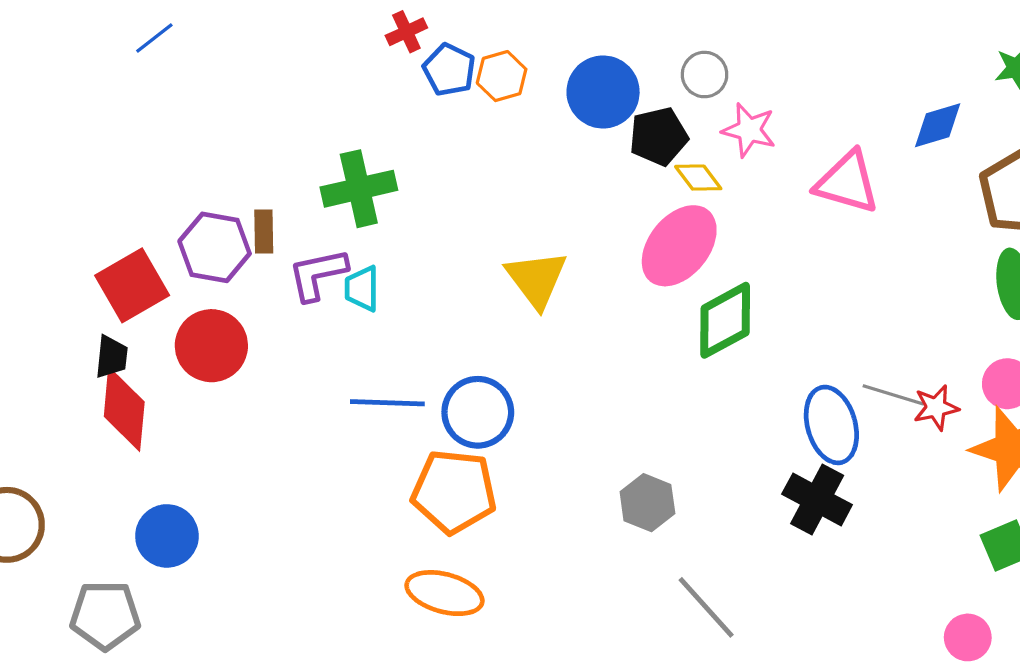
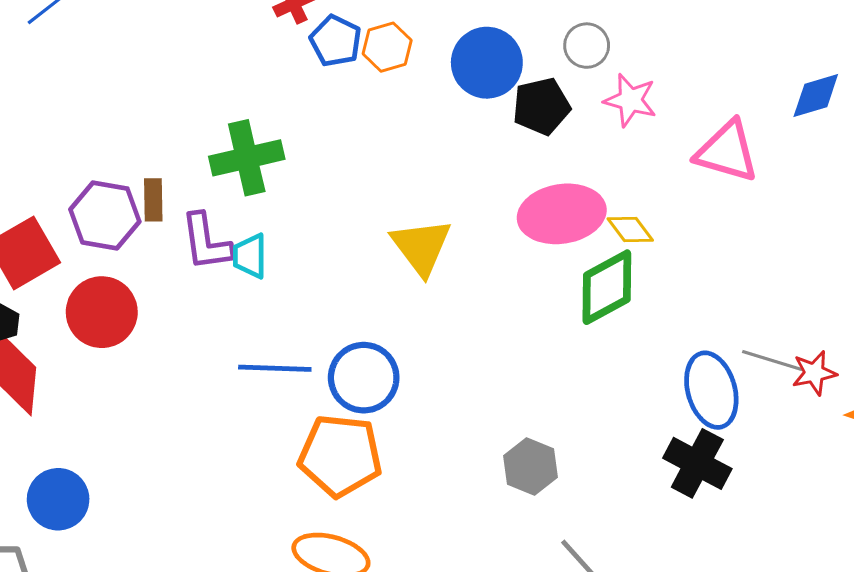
yellow diamond: (698, 178) -> (630, 230), moved
pink ellipse: (679, 246) -> (562, 214), turned 42
purple L-shape: (318, 274) -> (206, 242), turned -86

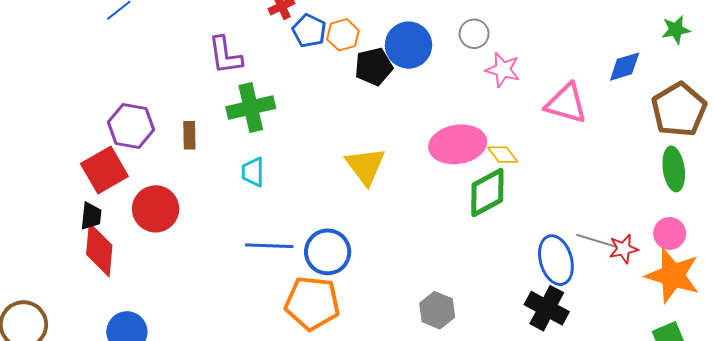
black pentagon: (541, 106) -> (374, 67), moved
purple hexagon: (105, 215) -> (131, 126), moved
purple L-shape: (206, 242) -> (225, 55), moved

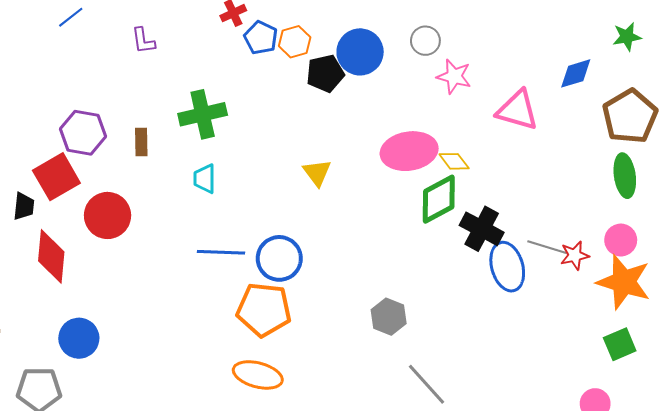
purple L-shape: (225, 55) -> (143, 41), moved, size x0.7
yellow triangle: (365, 166) -> (317, 173), size x0.7
black trapezoid: (91, 216) -> (24, 206), moved
black cross: (547, 308) -> (482, 229), moved

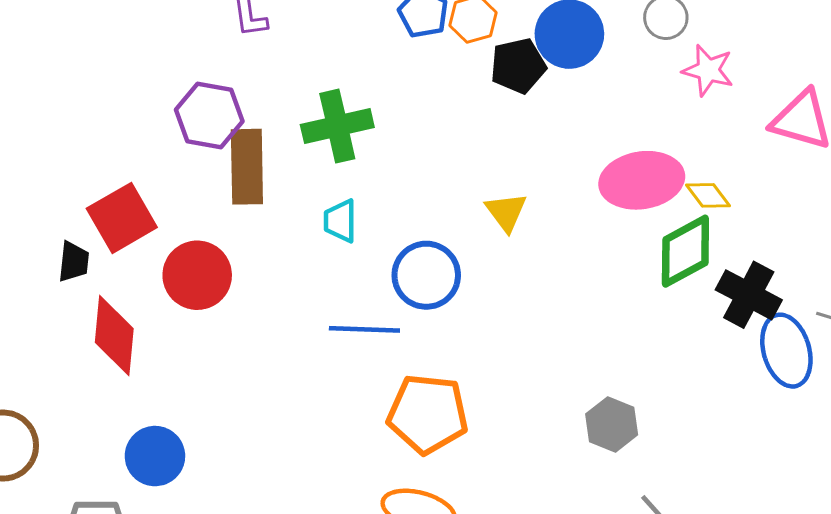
purple hexagon: (83, 133) -> (209, 115), moved
brown rectangle: (141, 142) -> (247, 167), size x1.8
blue circle: (279, 258) -> (426, 275), moved

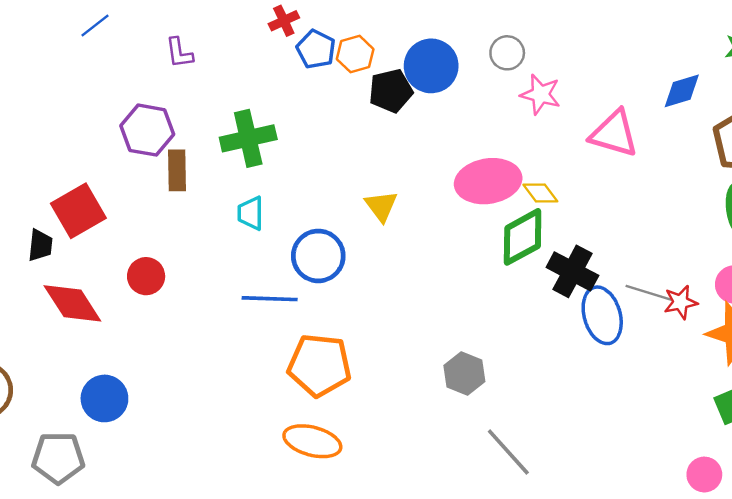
brown rectangle: (247, 167) -> (177, 170), size x0.7
red circle: (197, 275) -> (146, 276), moved, size x0.7
red diamond: (114, 335) -> (72, 303), turned -38

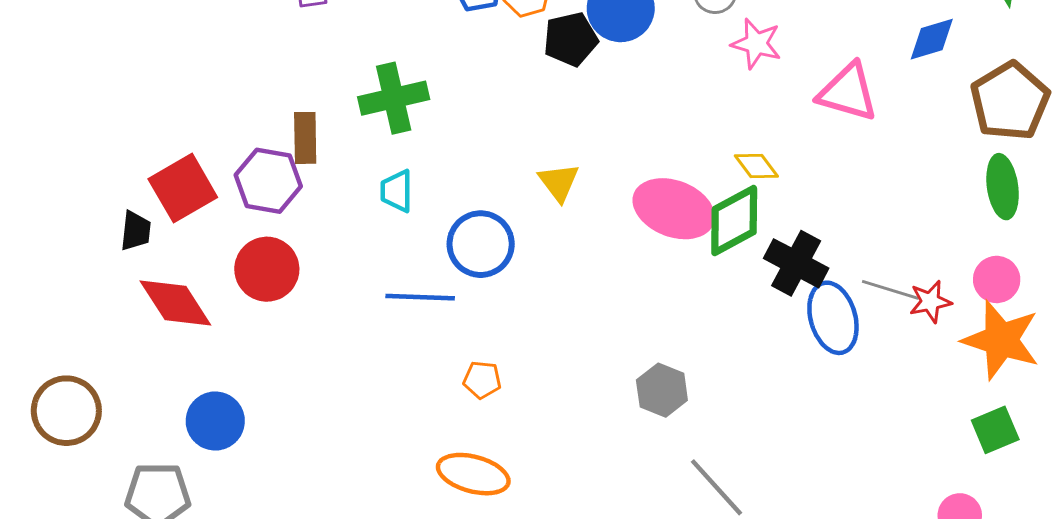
purple hexagon: (147, 130) -> (268, 181), moved
pink ellipse: (488, 181) -> (674, 209), moved, turned 30
red circle: (146, 276) -> (267, 269), size x1.4
orange pentagon: (319, 365) -> (482, 380), size x0.5

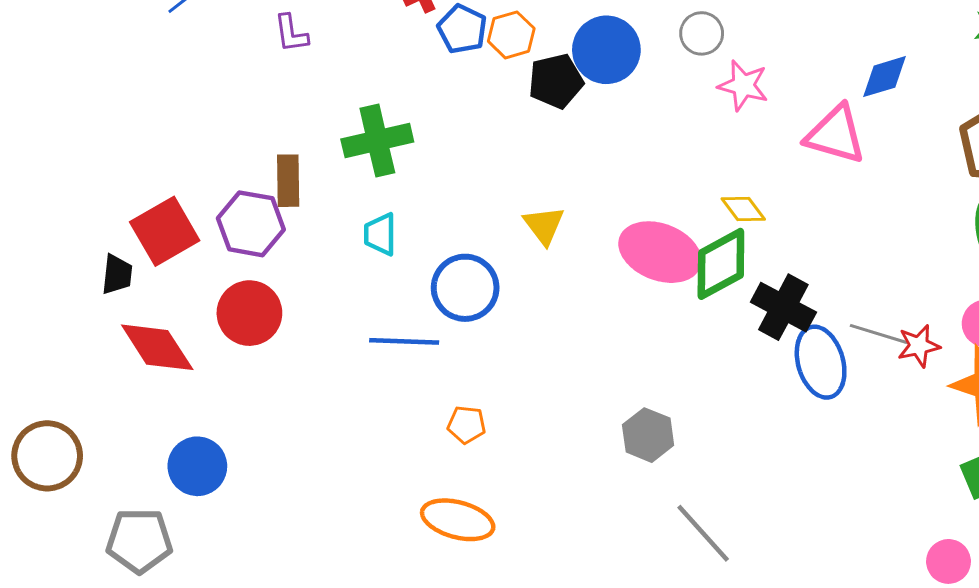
blue diamond: (932, 39) -> (885, 77), moved

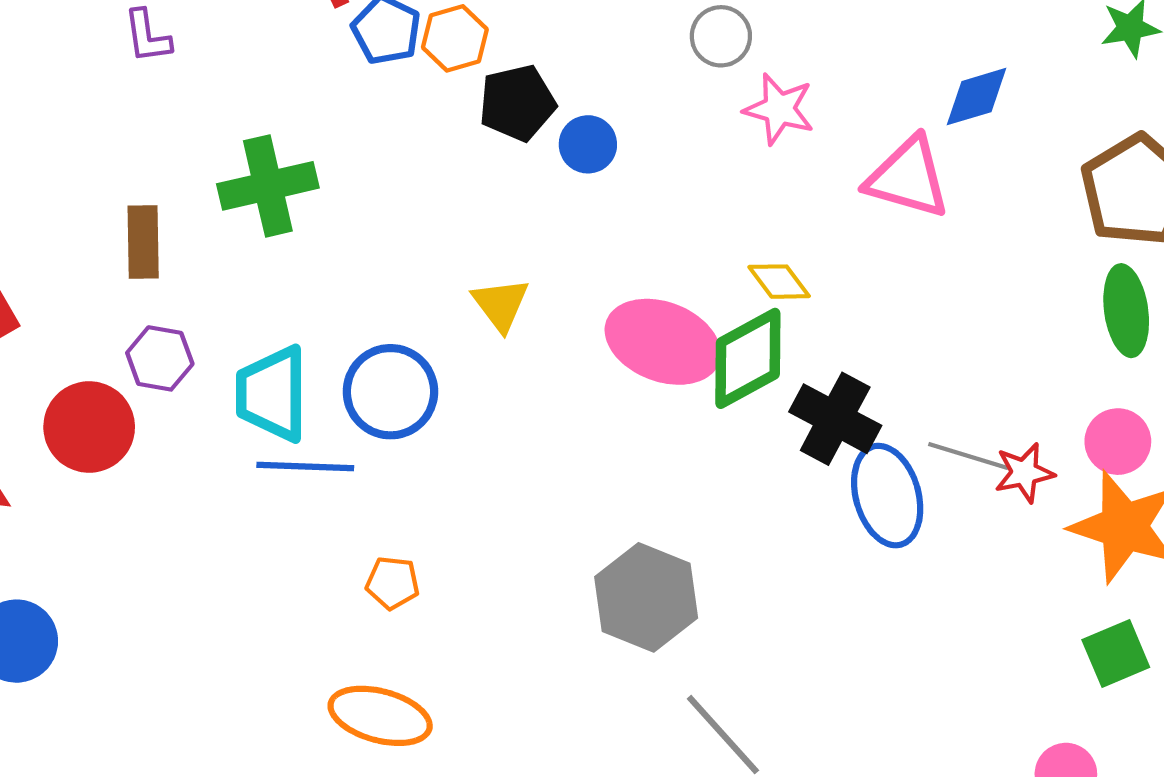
blue circle: (606, 50) -> (588, 144), moved, size x0.6
purple hexagon: (251, 224) -> (160, 358), moved, size x0.7
cyan trapezoid: (380, 234) -> (272, 394), moved, size x1.6
gray hexagon: (648, 435) -> (646, 597), size x1.4

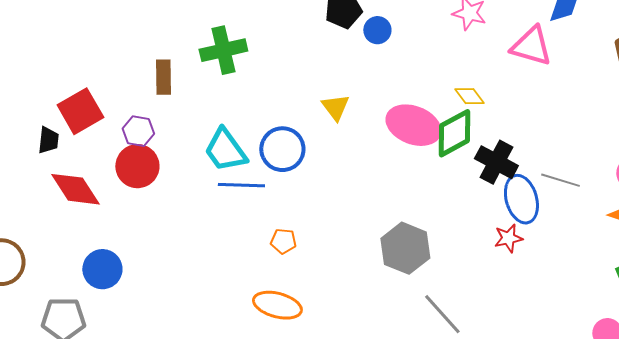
purple hexagon: (160, 358) -> (138, 131), moved
cyan trapezoid: (272, 394) -> (225, 150), turned -36
red star: (1024, 473) -> (508, 238), moved

